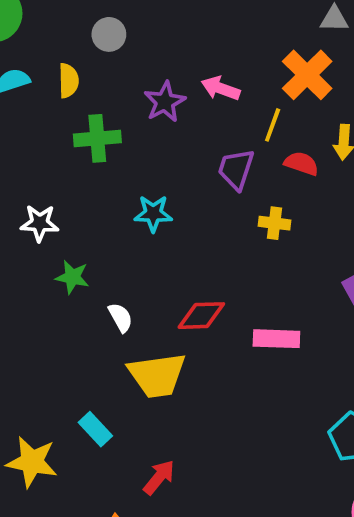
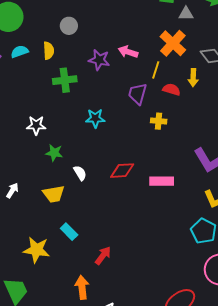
purple star: (165, 102) -> (99, 60), turned -30
yellow trapezoid: (157, 375) -> (54, 194), moved, size x0.7

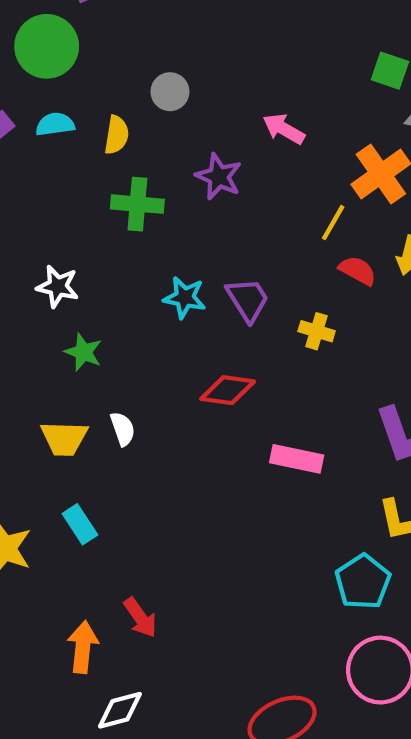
pink arrow: (128, 52) -> (284, 129), moved
purple trapezoid: (138, 94) -> (248, 300), moved, turned 120
red diamond: (122, 171) -> (228, 390), moved
white semicircle: (80, 173) -> (123, 429), moved
red arrow: (103, 256) -> (140, 618), moved, turned 96

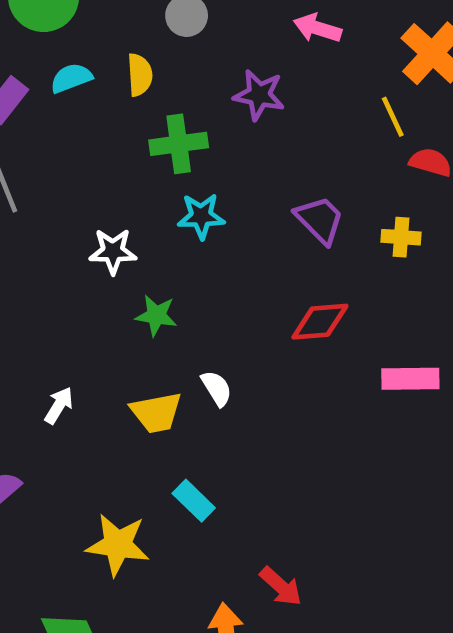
yellow line: (333, 223) -> (393, 117), turned -42
cyan star: (185, 297) -> (201, 216), moved

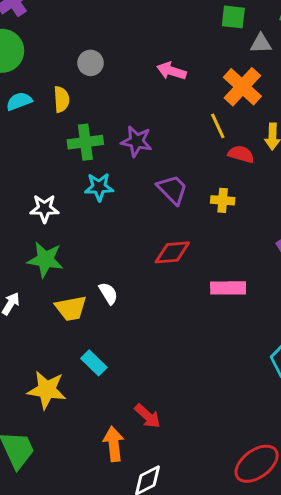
purple star: (259, 95) -> (137, 141), moved
green star: (156, 315) -> (45, 260), moved, size x1.4

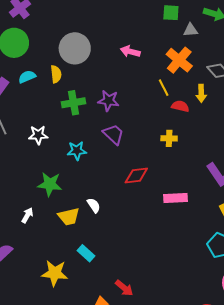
gray circle: (91, 63) -> (75, 48), size x1.8
cyan star: (99, 187) -> (77, 151), moved
purple trapezoid: (172, 189) -> (114, 134), moved
white star: (44, 208) -> (38, 135), moved

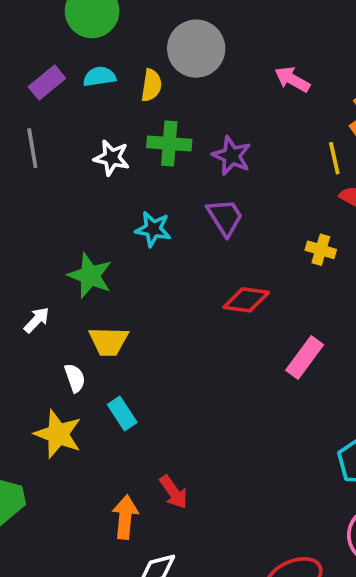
white star: (38, 135) -> (112, 158), moved
pink rectangle: (175, 198) -> (305, 358), turned -65
white semicircle: (94, 205) -> (75, 378), moved

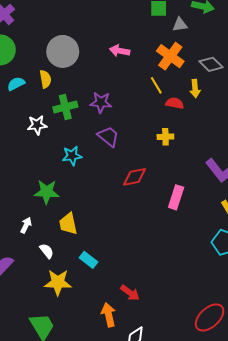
yellow trapezoid: (109, 341) -> (68, 224), turned 95
white semicircle: (75, 378) -> (47, 251), moved

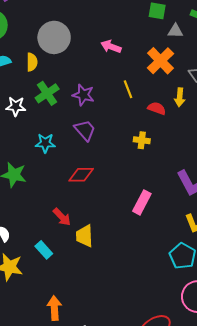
yellow line: (156, 85) -> (128, 89), moved
green cross: (65, 107) -> (47, 93), turned -30
red diamond: (134, 177) -> (81, 175), moved
yellow trapezoid: (68, 224) -> (84, 236), moved
red arrow: (130, 293) -> (62, 217), moved

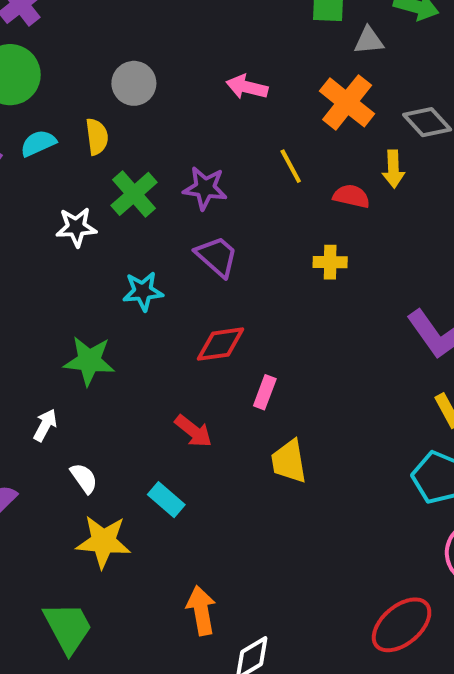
gray circle: (54, 37) -> (134, 83), size x0.7
pink rectangle: (142, 202) -> (265, 392), moved, size x0.7
yellow trapezoid: (84, 236) -> (289, 461), moved

